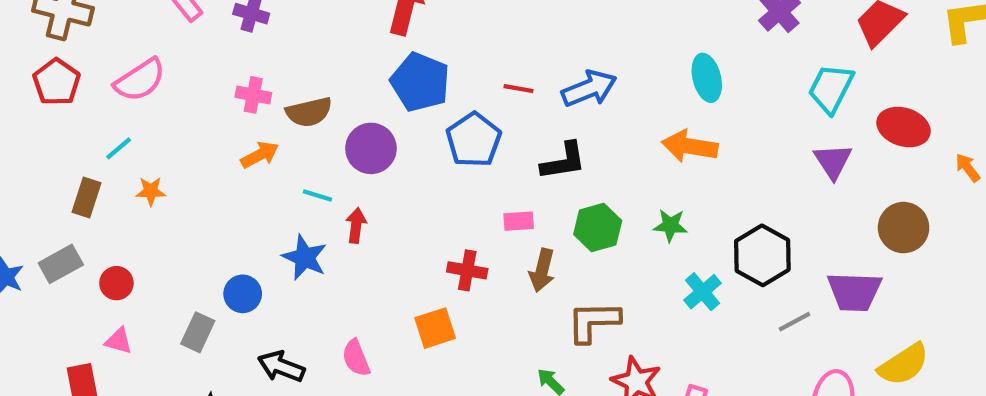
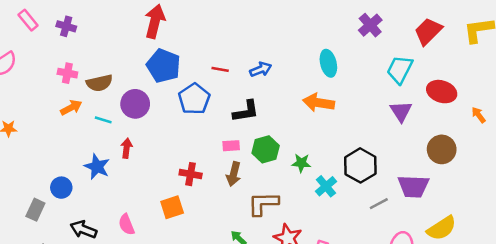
blue arrow: (589, 89) -> (261, 69), size x0.7
cyan line: (318, 195) -> (103, 120), moved
pink rectangle: (519, 221) -> (231, 146), moved
green star: (670, 225) -> (301, 163), moved

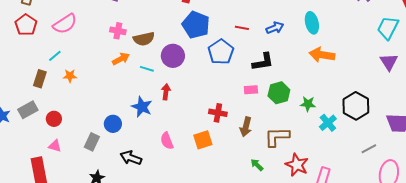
cyan ellipse: (328, 63) -> (312, 23), moved
brown arrow: (234, 174) -> (246, 127), moved
gray line: (379, 204) -> (369, 149), moved
pink semicircle: (127, 224) -> (167, 141), moved

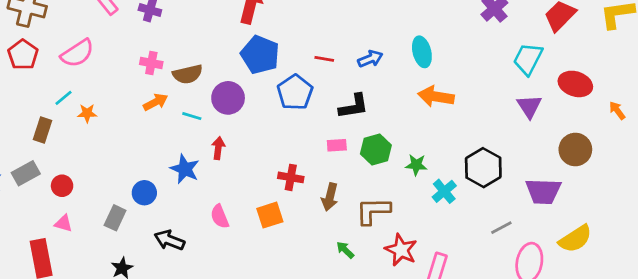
orange star: (70, 76) -> (87, 113), moved

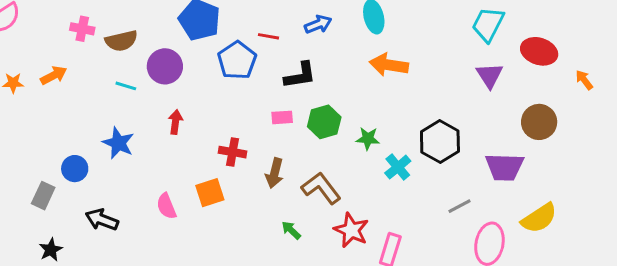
red line: (324, 59) -> (269, 36), moved
orange arrow: (155, 102) -> (54, 75), moved
red arrow: (218, 148) -> (175, 122), moved
brown L-shape: (373, 211) -> (321, 188), turned 54
pink semicircle: (220, 216) -> (166, 206), moved

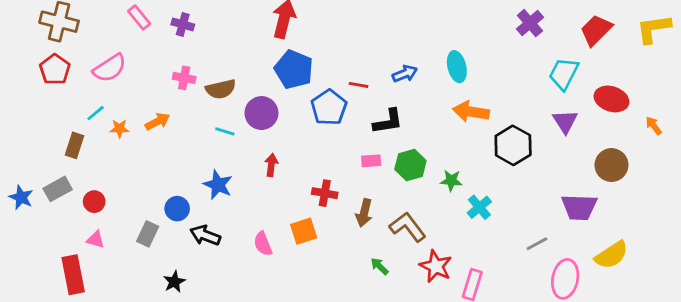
black hexagon: (440, 142) -> (513, 145), moved
black arrow: (102, 220) -> (205, 235), moved
black star: (51, 250) -> (174, 282), moved

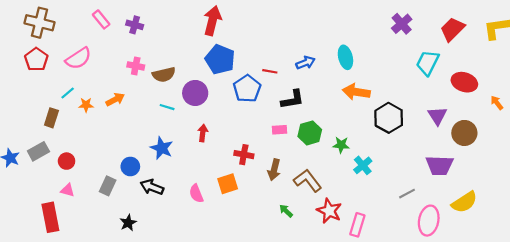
purple triangle: (565, 121) -> (437, 116), moved

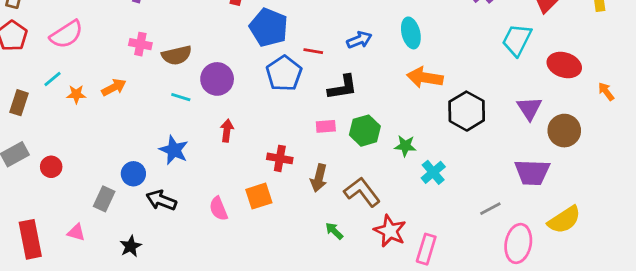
blue pentagon: (220, 59) -> (269, 27), moved
brown rectangle: (51, 118) -> (19, 103), moved
pink triangle: (68, 190) -> (76, 232), moved

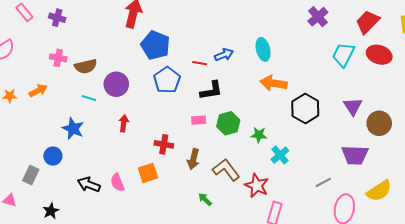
red line: (313, 51) -> (200, 63), moved
red ellipse: (564, 65) -> (379, 55), moved
blue star: (174, 150) -> (73, 129), moved
black arrow: (161, 200) -> (89, 185), moved
red star: (390, 231) -> (257, 186), moved

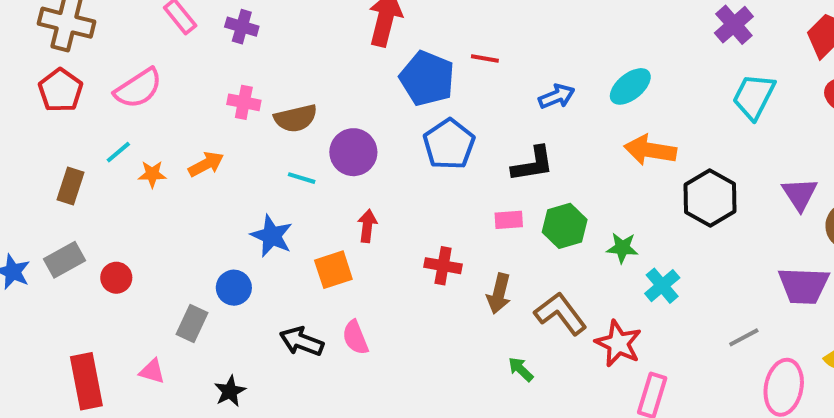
cyan ellipse: (263, 49) -> (630, 86), turned 65
cyan trapezoid: (343, 55) -> (754, 96), moved
red line: (200, 63) -> (485, 59), moved
orange square: (148, 173) -> (333, 270), moved

